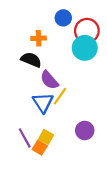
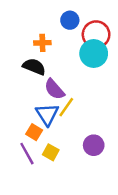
orange square: (40, 148) -> (34, 132), moved

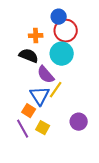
red circle: (96, 34) -> (66, 31), moved
cyan circle: (94, 54) -> (62, 54), moved

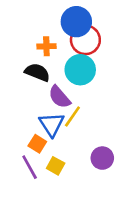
blue circle: (59, 17) -> (76, 22), size x1.5

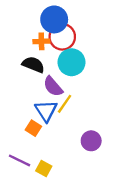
blue circle: (76, 22) -> (54, 19), moved
red circle: (85, 40) -> (62, 37), moved
yellow square: (56, 166) -> (44, 169), moved
purple line: (30, 167) -> (19, 160), moved, turned -35

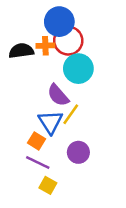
black semicircle: (33, 65) -> (21, 51), moved, turned -30
purple circle: (91, 141) -> (78, 152), moved
purple line: (19, 160) -> (38, 162), moved

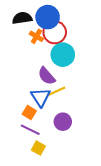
orange cross: (45, 46) -> (36, 36), turned 32
black semicircle: (21, 51) -> (22, 18), moved
yellow line: (71, 114) -> (57, 91), turned 30

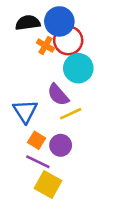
blue triangle: (40, 97) -> (25, 111), moved
purple circle: (63, 122) -> (61, 145), moved
yellow square: (38, 148) -> (48, 184), size x1.5

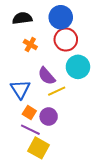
blue circle: (59, 21) -> (61, 17), moved
red circle: (68, 40) -> (66, 40), moved
orange cross: (45, 45) -> (30, 45), moved
cyan circle: (78, 68) -> (78, 67), moved

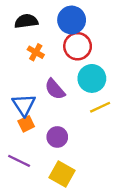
yellow line: (57, 91) -> (100, 107), moved
orange square: (29, 112) -> (26, 124), moved, turned 32
purple line: (30, 130) -> (19, 161), moved
yellow square: (38, 148) -> (62, 174), moved

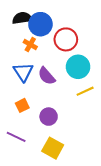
blue circle: (72, 20) -> (40, 24), moved
blue triangle: (24, 105) -> (23, 72), moved

